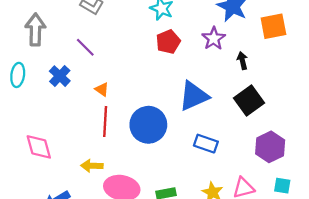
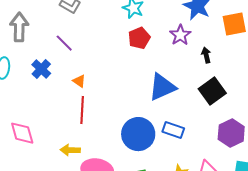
blue circle: (148, 125) -> (138, 134), moved

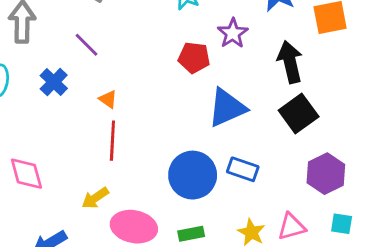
purple star: (180, 35) -> (233, 33), moved
red pentagon: (139, 38) -> (194, 58), moved, turned 30
black arrow: (206, 55) -> (290, 62), size x1.8
yellow arrow: (70, 150) -> (95, 198), turned -36

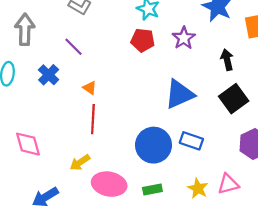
red pentagon: (194, 58) -> (143, 40), moved
black arrow: (290, 62) -> (227, 60), size x0.7

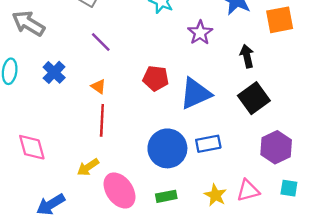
gray arrow: (25, 29) -> (28, 23), turned -60
red pentagon: (143, 40) -> (156, 78), moved
purple line: (73, 47) -> (101, 42), moved
blue rectangle: (191, 141) -> (208, 144), turned -30
pink ellipse: (109, 184) -> (119, 190), turned 44

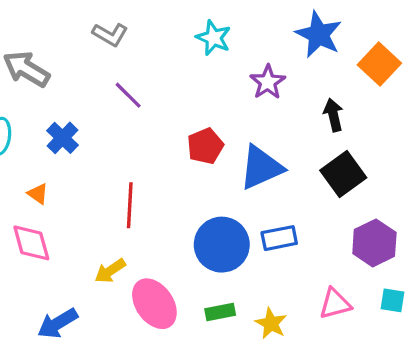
orange square: (280, 20) -> (379, 64), turned -36
red pentagon: (156, 78) -> (205, 146), turned -30
orange triangle: (98, 86) -> (38, 194), moved
yellow star: (215, 195) -> (271, 323), moved

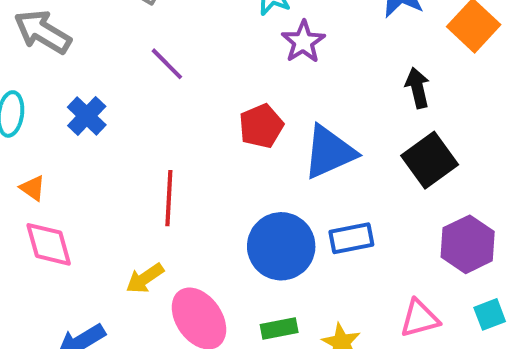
purple star: (268, 82) -> (303, 42), moved
orange triangle: (38, 194) -> (33, 188), moved
cyan square: (392, 300) -> (490, 314), turned -30

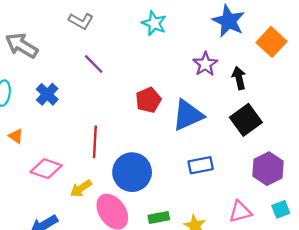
purple star: (303, 42) -> (205, 64), moved
pink diamond: (49, 244) -> (46, 169), moved, turned -56
blue circle: (281, 246) -> (132, 172), moved

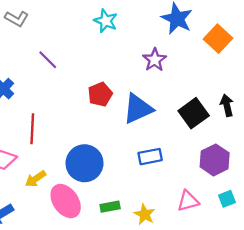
gray L-shape: (81, 21) -> (17, 19), moved
black arrow: (239, 78) -> (227, 105), moved
red line: (95, 142) -> (32, 129), moved

